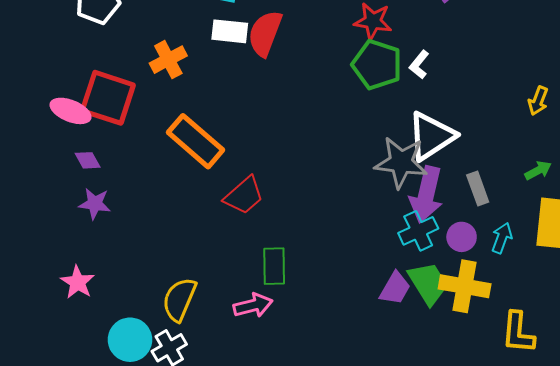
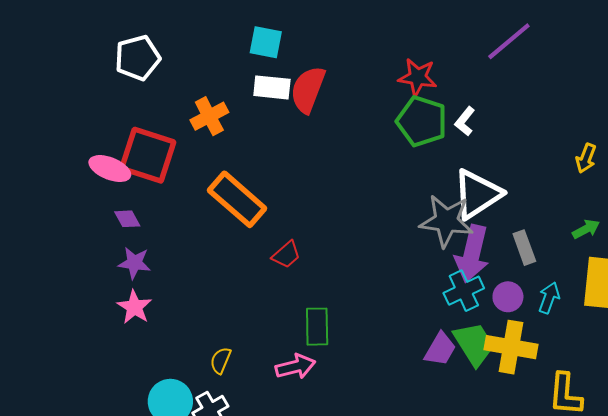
red trapezoid: (244, 196) -> (286, 255), size x0.7
pink star: (78, 282) -> (134, 307), moved
yellow semicircle: (179, 299) -> (221, 360), size x0.6

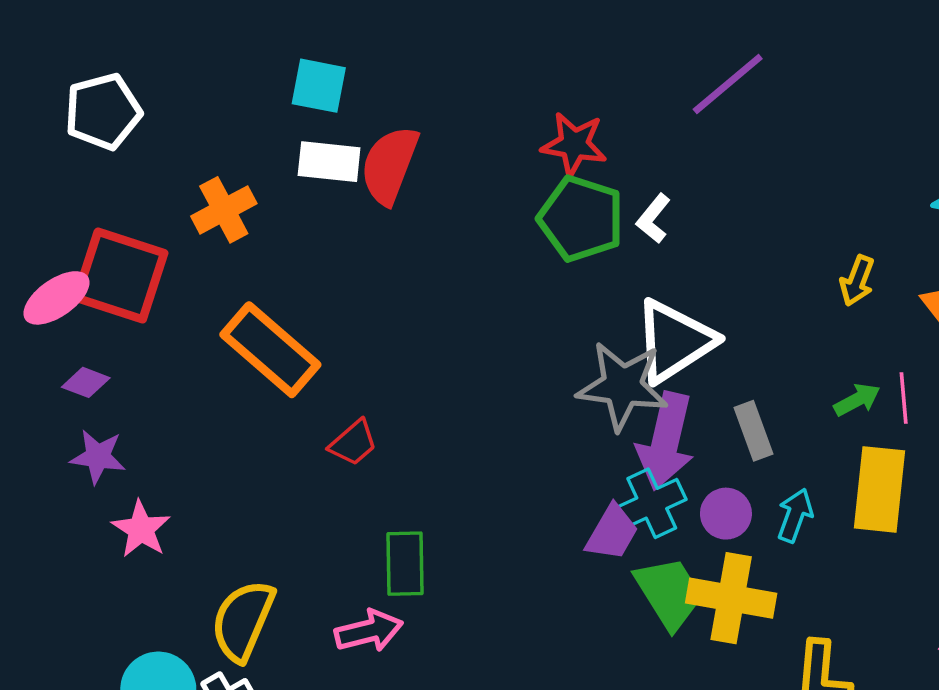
pink ellipse: (110, 169) -> (56, 298), turned -57
purple diamond: (127, 219) -> (86, 382), turned -40
pink star: (134, 307) -> (141, 529), moved
purple trapezoid: (440, 349) -> (612, 533), moved
yellow semicircle: (221, 360) -> (243, 621), size x1.8

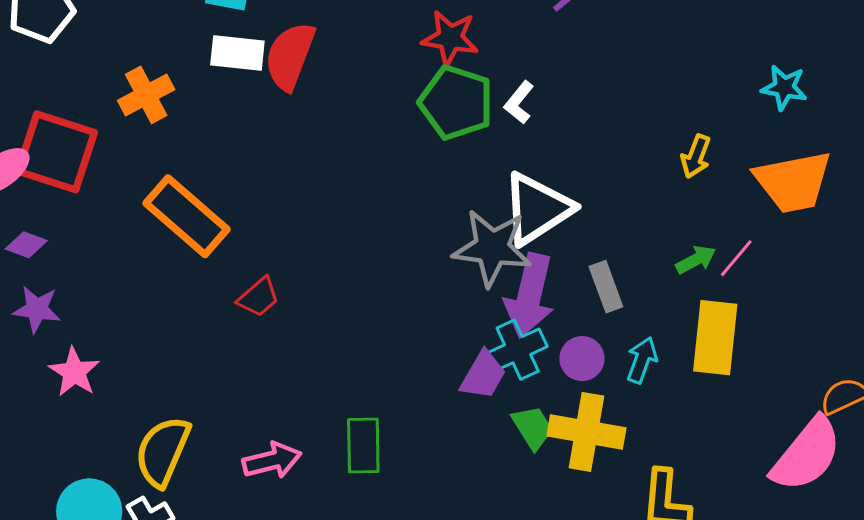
pink line: (904, 398) -> (736, 258), turned 45
green rectangle: (405, 564) -> (363, 445), moved
green trapezoid: (669, 593) -> (533, 427), size x0.7

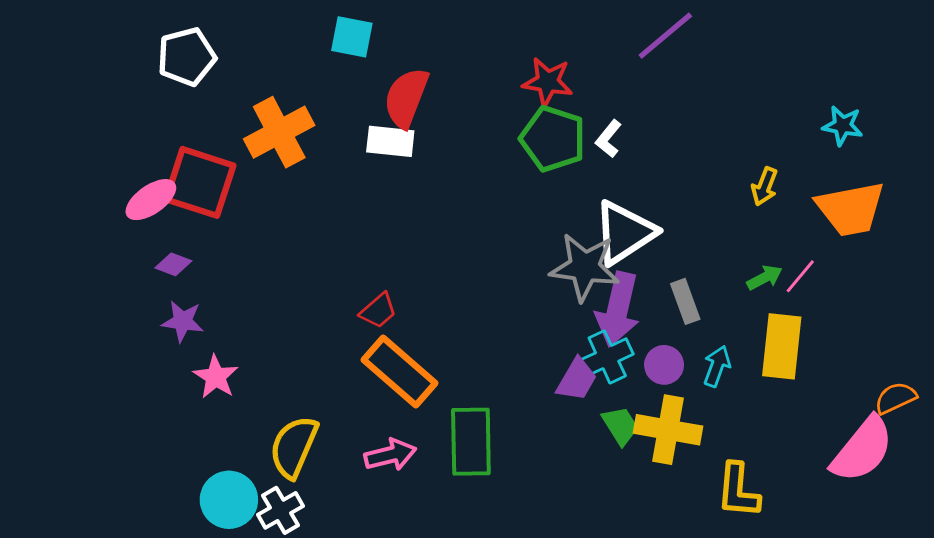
white rectangle: (237, 53) -> (390, 141), moved
orange cross: (146, 95) -> (279, 132), size x1.4
orange rectangle: (187, 216) -> (400, 372), moved
green rectangle: (363, 445) -> (471, 442), size x1.4

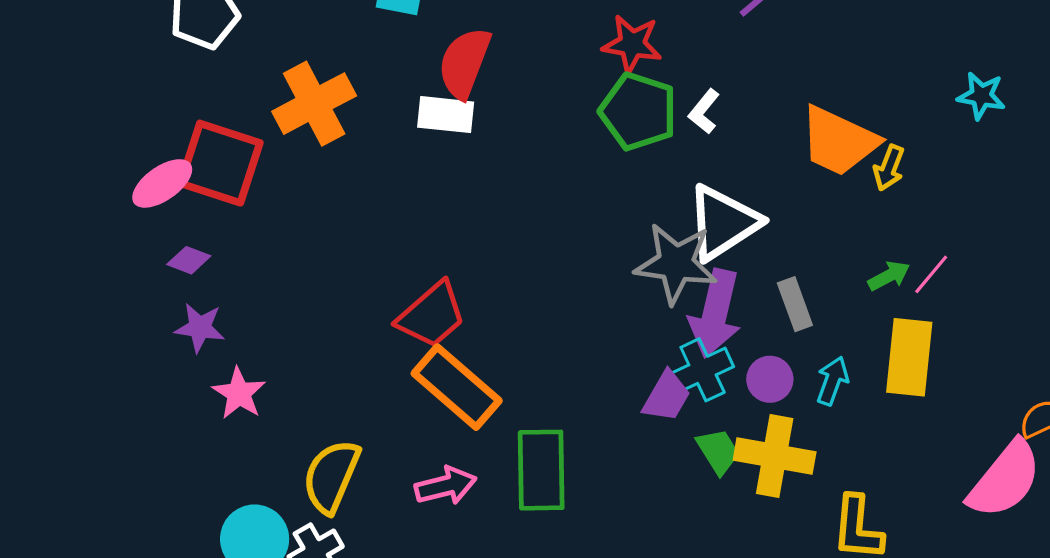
orange trapezoid: (850, 209) -> (839, 141), moved, turned 36
red trapezoid: (378, 311) -> (432, 315), size x1.6

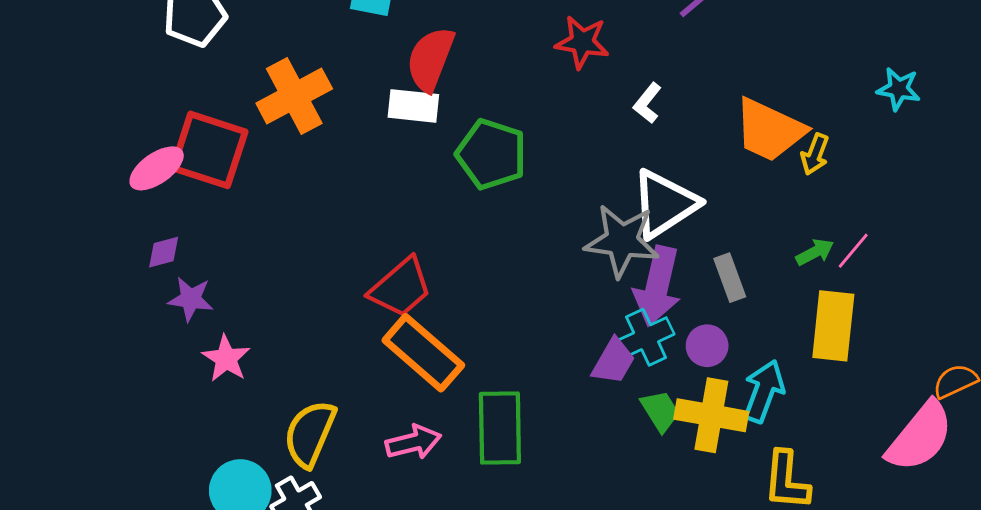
green pentagon: (638, 111) -> (491, 154), moved
purple diamond: (189, 260) -> (164, 252), moved, turned -36
cyan arrow: (833, 381) -> (764, 391), moved, size x1.4

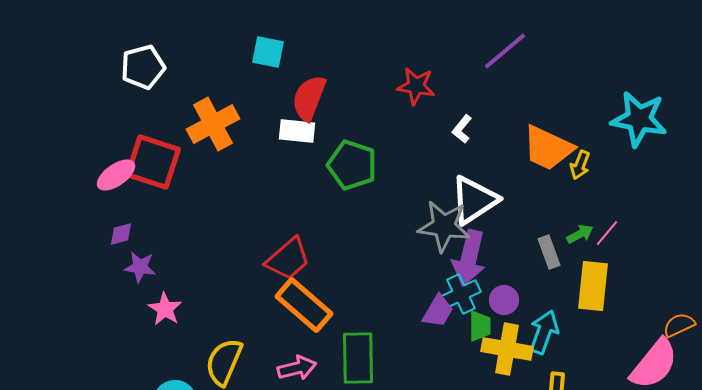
cyan star: (899, 89) -> (639, 119), size x1.8
gray rectangle: (730, 278) -> (549, 252), moved
green trapezoid: (660, 411) -> (480, 326), moved, turned 32

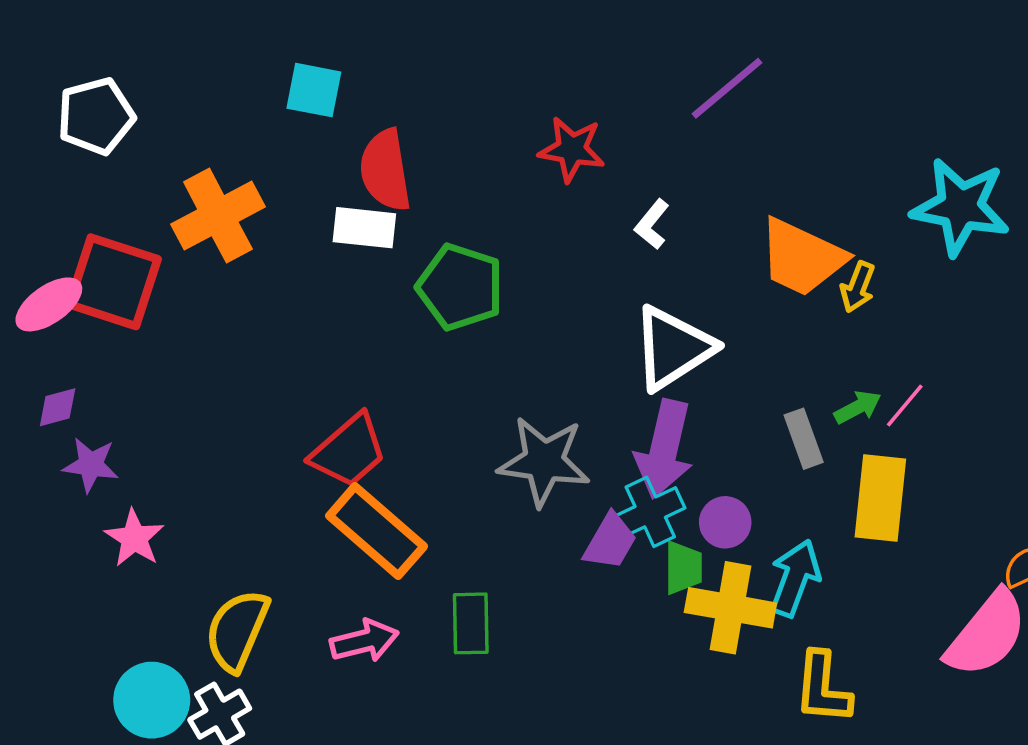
red semicircle: (309, 98) -> (385, 170), turned -30
gray star: (444, 226) -> (544, 461), moved
green rectangle: (358, 358) -> (471, 623), size x0.7

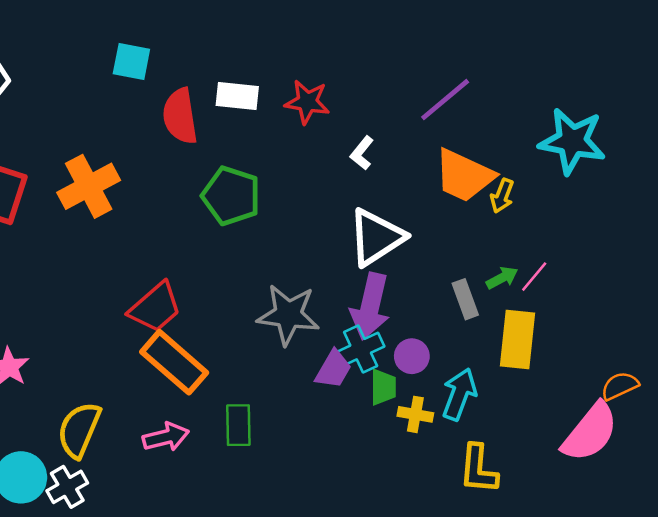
purple line: (727, 88) -> (445, 100), moved
orange cross: (218, 216) -> (89, 186), moved
white rectangle: (364, 228) -> (237, 96), moved
yellow cross: (730, 608) -> (415, 414), size x0.6

